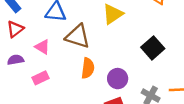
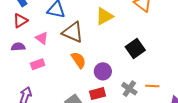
orange semicircle: (88, 68) -> (79, 60), turned -48

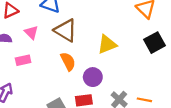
yellow triangle: (104, 16) -> (107, 44), moved
black square: (135, 48) -> (155, 43), moved

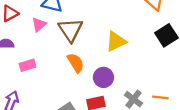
brown triangle: (66, 30) -> (70, 30), turned 30
pink triangle: (31, 32) -> (39, 25), moved, turned 40

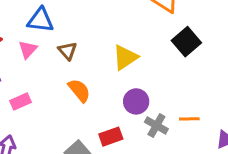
brown triangle: (70, 30) -> (67, 51), size x0.6
purple circle: (103, 77) -> (136, 101), moved

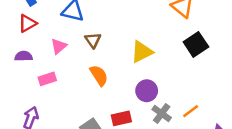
pink triangle: (28, 49) -> (59, 46), moved
orange line: (189, 119) -> (191, 111), turned -42

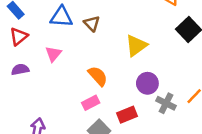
brown triangle: (93, 40) -> (92, 23), moved
pink rectangle: (47, 79) -> (91, 103), moved

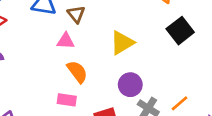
pink triangle: (53, 54) -> (66, 41), moved, turned 48
pink rectangle: (91, 103) -> (67, 100), turned 30

